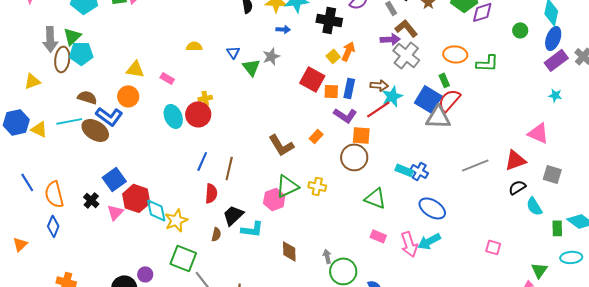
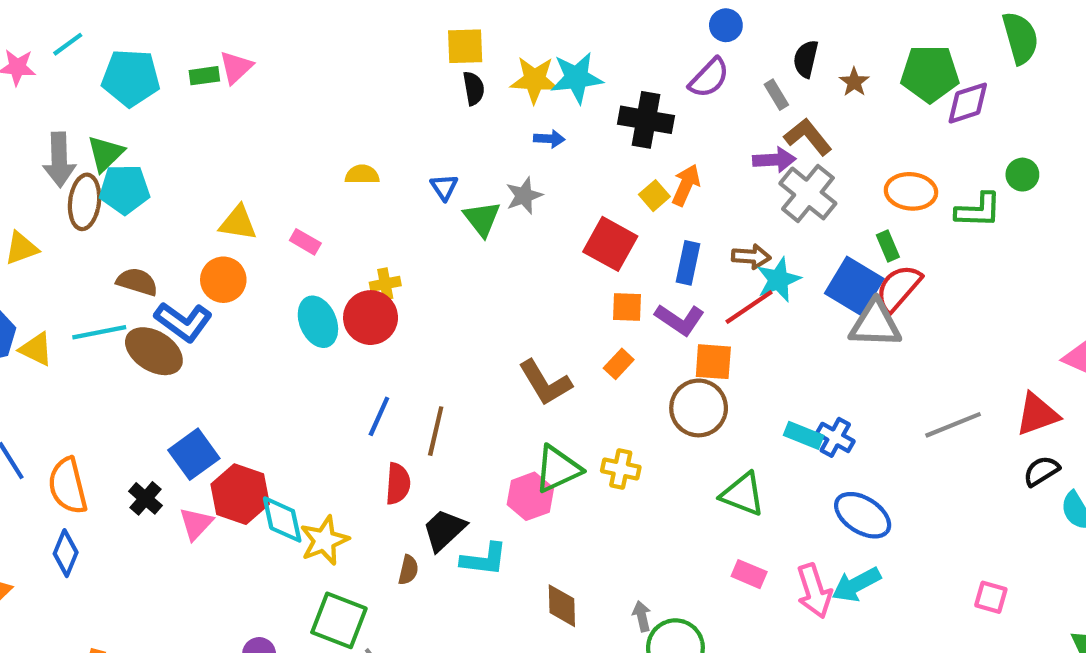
green circle: (520, 30) -> (1022, 175), moved
orange square: (331, 91) -> (627, 307), moved

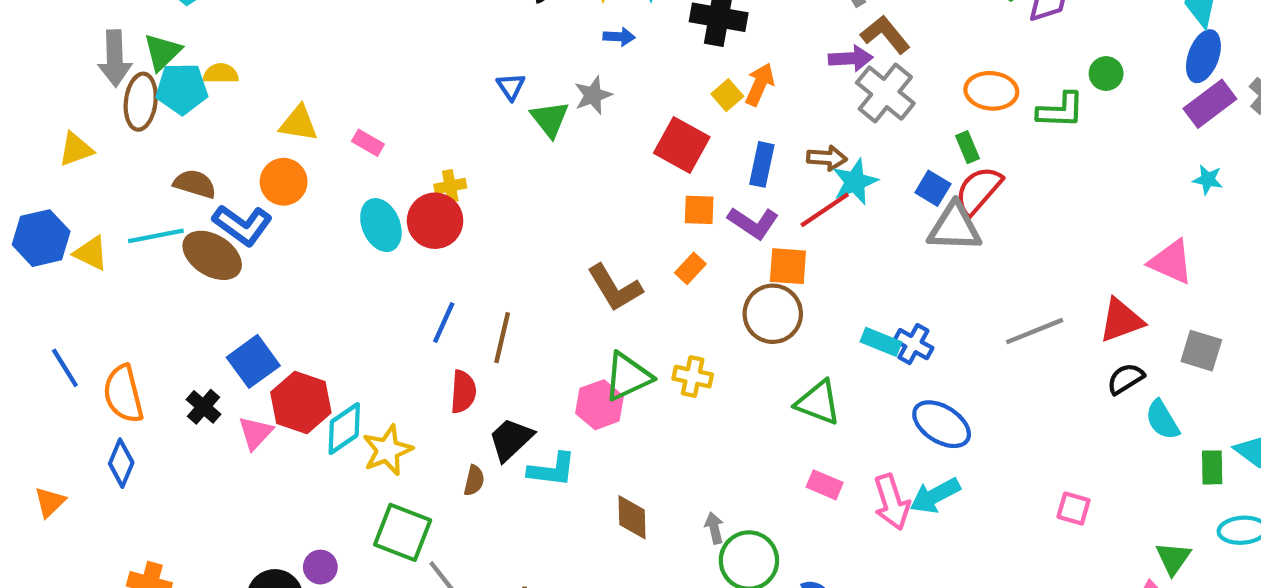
yellow semicircle: (362, 175) -> (221, 74), moved
blue square: (854, 286) -> (933, 188), size x0.6
cyan diamond: (282, 519) -> (344, 429), turned 68

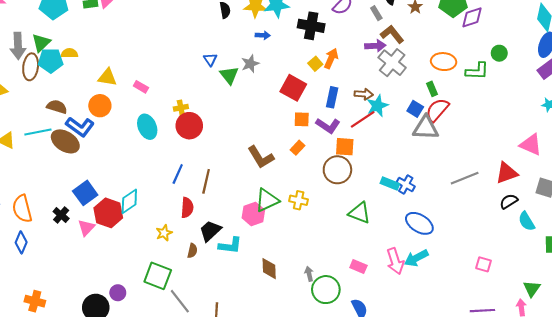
red circle: (435, 221) -> (189, 126), moved
cyan diamond: (344, 429) -> (129, 201), moved
yellow star: (387, 450) -> (164, 233), moved, size x0.7
pink rectangle: (825, 485) -> (358, 266), moved

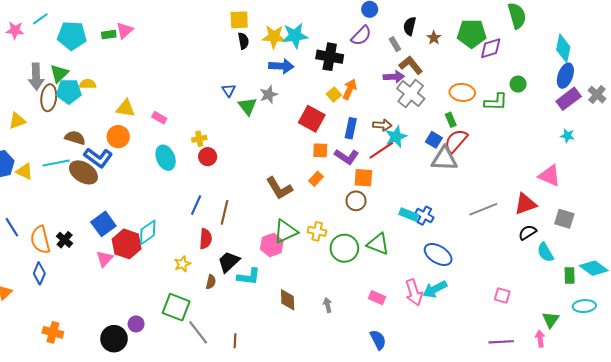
blue arrow: (263, 35) -> (281, 66), size x1.6
red circle: (189, 126) -> (208, 157), size x0.7
brown circle: (337, 170) -> (356, 201), size x0.7
black cross: (61, 215) -> (65, 240), moved
green circle: (326, 290) -> (344, 248), moved

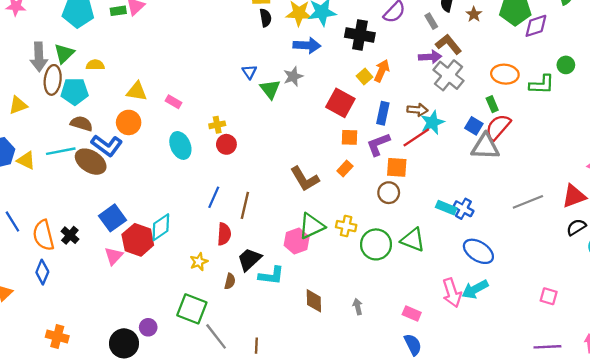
cyan pentagon: (69, 91) -> (75, 91), moved
purple L-shape: (347, 157) -> (378, 144), turned 125
pink rectangle: (377, 298) -> (412, 313), moved

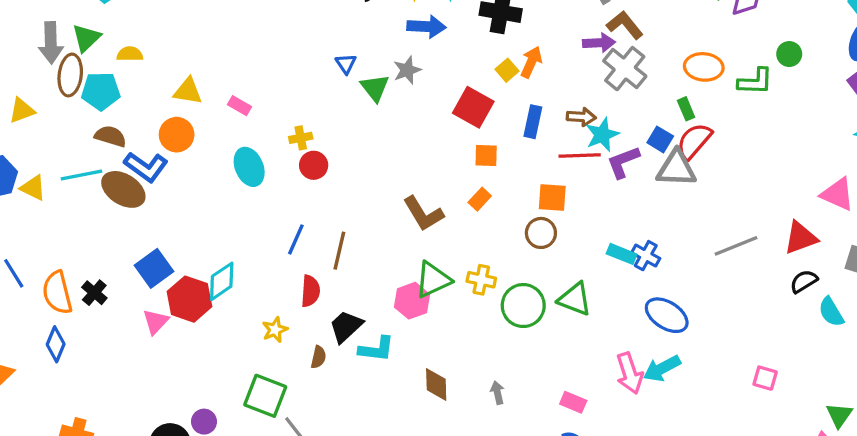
red line: (416, 137) -> (580, 156), turned 32
purple L-shape: (378, 144) -> (623, 162), moved

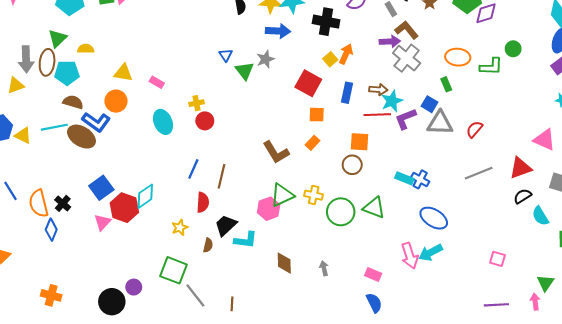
gray arrow: (51, 43) -> (26, 59), moved
red semicircle: (694, 141) -> (474, 129), moved, size x0.7
blue diamond: (56, 344) -> (51, 230), moved

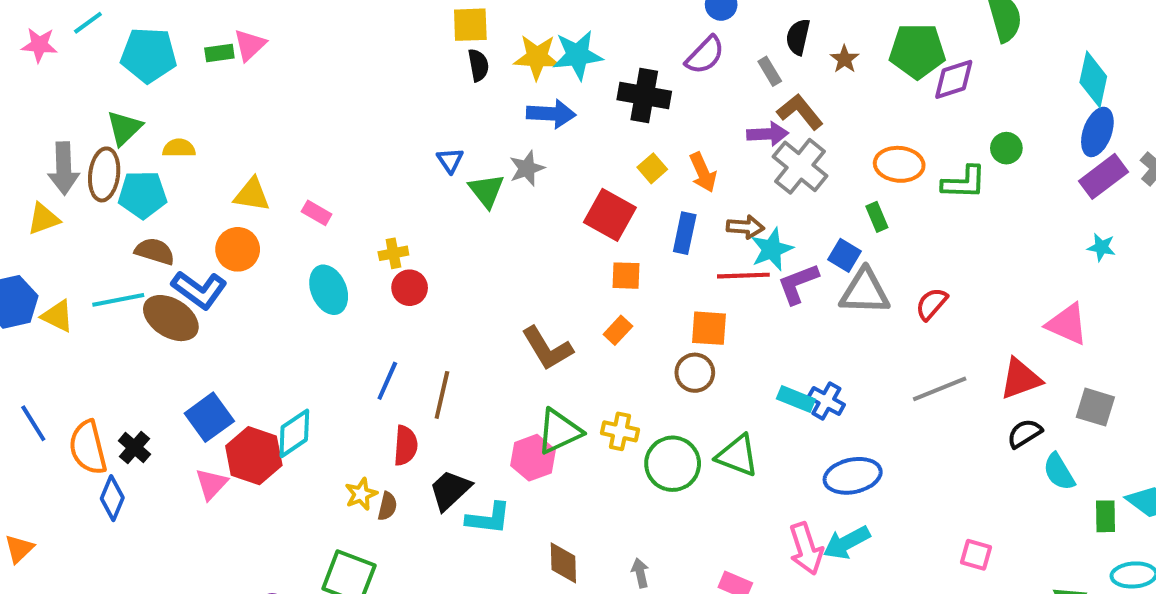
orange arrow: (346, 54) -> (703, 172), moved, turned 132
blue ellipse: (434, 218) -> (853, 476), turned -44
brown semicircle: (208, 245) -> (387, 506), moved

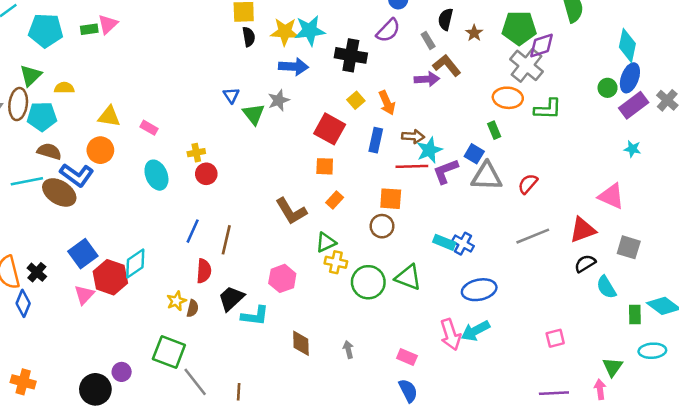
green circle: (1006, 148) -> (608, 88), moved
gray cross: (800, 166) -> (527, 65), moved
orange square: (626, 276) -> (325, 166), moved
green triangle: (559, 431) -> (326, 242), moved, size x0.7
pink square: (976, 555) -> (555, 338), turned -30

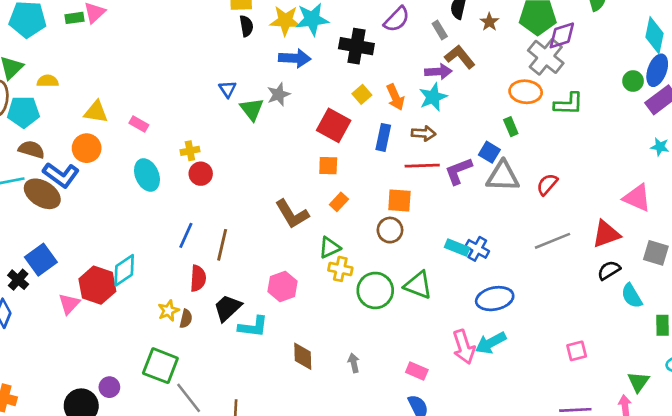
cyan star: (429, 150) -> (433, 97), moved
blue square: (83, 254) -> (41, 260), moved

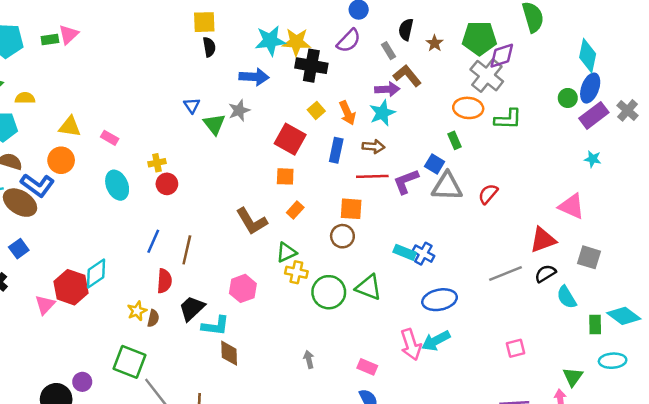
yellow star: (285, 21) -> (296, 42), moved
gray line: (552, 241) -> (506, 274), moved
blue square: (41, 260) -> (19, 249), moved, size x0.7
brown diamond: (303, 356) -> (229, 353), moved

